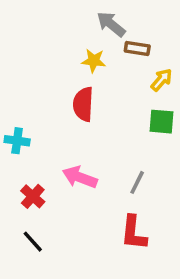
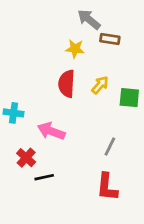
yellow arrow: (162, 80) -> (100, 85), moved
pink arrow: (80, 177) -> (51, 131), moved
black line: (33, 242) -> (44, 177), moved, turned -60

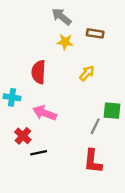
gray arrow: (89, 19) -> (61, 17), moved
red semicircle: (67, 84) -> (39, 72), moved
green square: (129, 98) -> (112, 111), moved

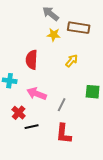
brown rectangle: (95, 33) -> (79, 28), size x1.5
gray line: (95, 126) -> (62, 105), moved
red L-shape: (93, 161) -> (64, 134), moved

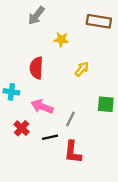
gray arrow: (51, 14) -> (36, 16), moved, turned -90
brown rectangle: (79, 28) -> (99, 21), moved
black line: (32, 127) -> (50, 137), moved

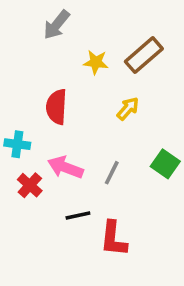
brown rectangle: (99, 21) -> (144, 55), moved, turned -50
green square: (106, 104) -> (165, 164), turned 30
gray line: (70, 119) -> (112, 173), moved
red cross: (22, 128) -> (30, 185), moved

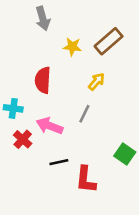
gray arrow: (57, 25) -> (43, 18), turned -55
green square: (165, 164) -> (125, 154), moved
gray line: (112, 173) -> (84, 114), moved

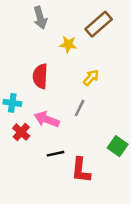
brown rectangle: (109, 41) -> (99, 24), moved

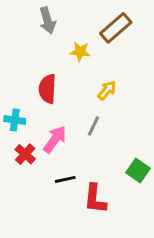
pink arrow: (47, 119) -> (55, 139), turned 105

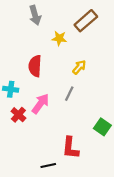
black line: (65, 179) -> (48, 166), moved

